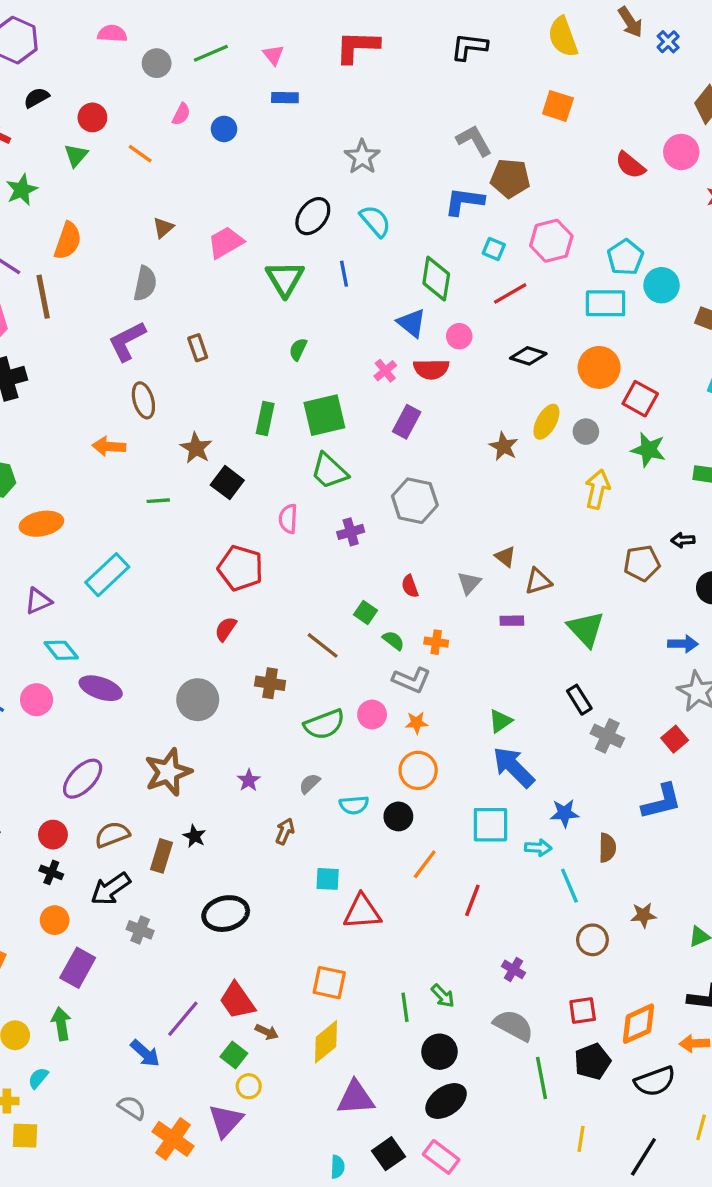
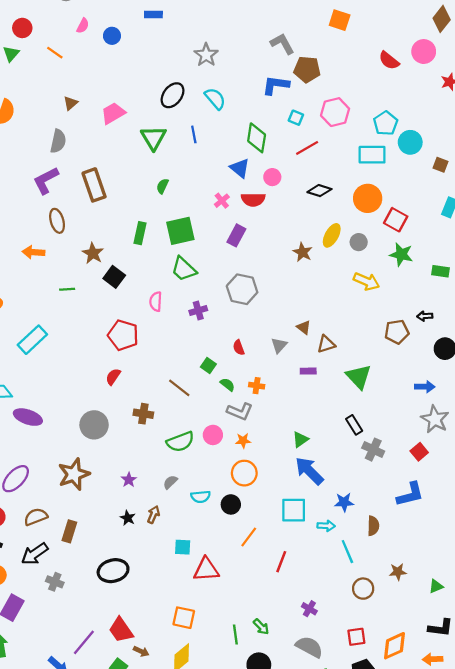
brown rectangle: (198, 348) -> (94, 185), size x1.8
yellow arrow: (597, 489) -> (366, 281), turned 100
black star: (194, 836) -> (128, 518), moved

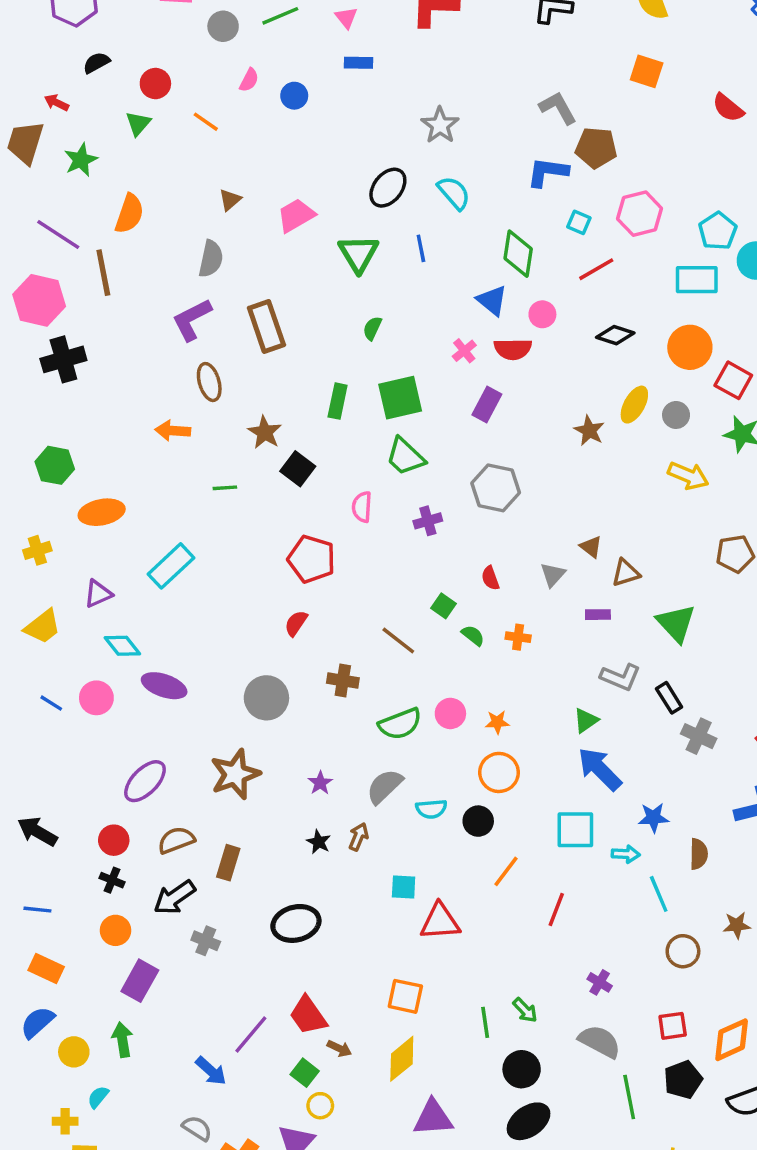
red semicircle: (389, 60) -> (728, 108), moved
gray L-shape: (240, 411) -> (620, 677), moved
gray semicircle: (170, 482) -> (384, 786), size x1.6

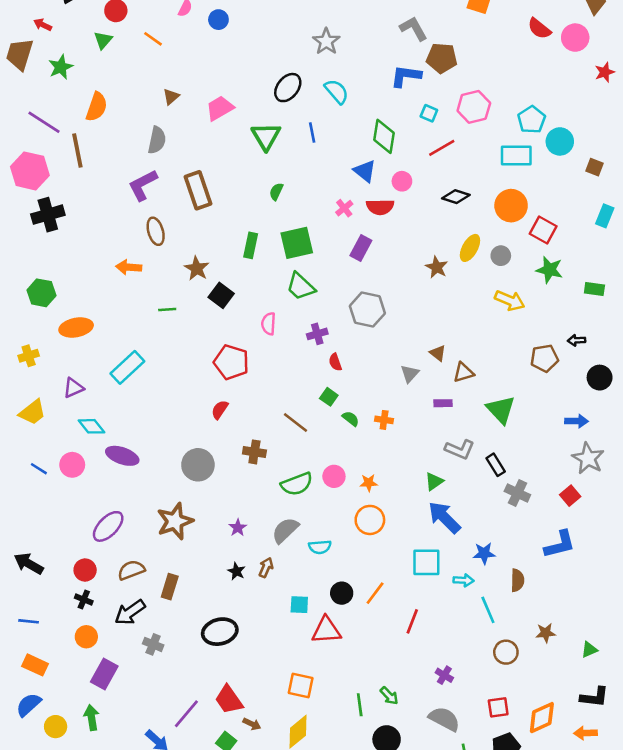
red semicircle: (490, 578) -> (335, 362), moved
black circle: (478, 821) -> (342, 593), moved

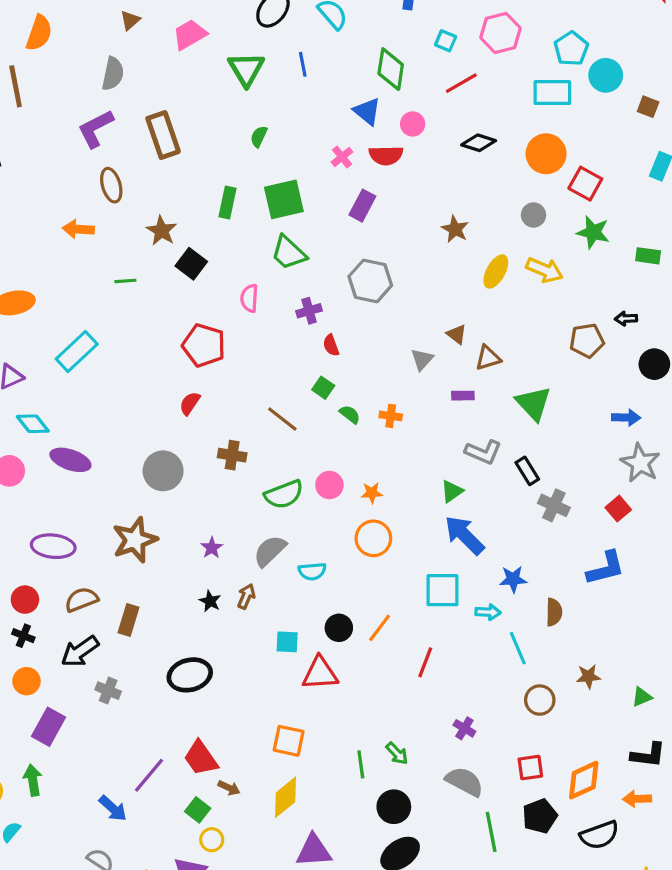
yellow ellipse: (470, 248) -> (496, 272), moved
purple ellipse: (108, 526) -> (53, 546), turned 52

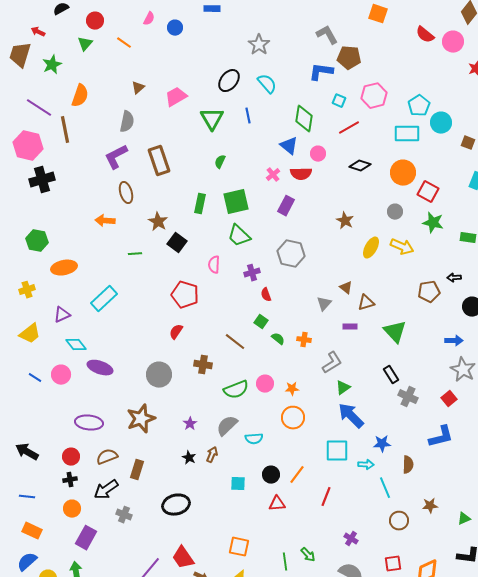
gray L-shape: (483, 452) -> (332, 363), moved, turned -55
black cross: (23, 636) -> (70, 480), turned -32
red triangle: (320, 673) -> (277, 504), moved, size x0.7

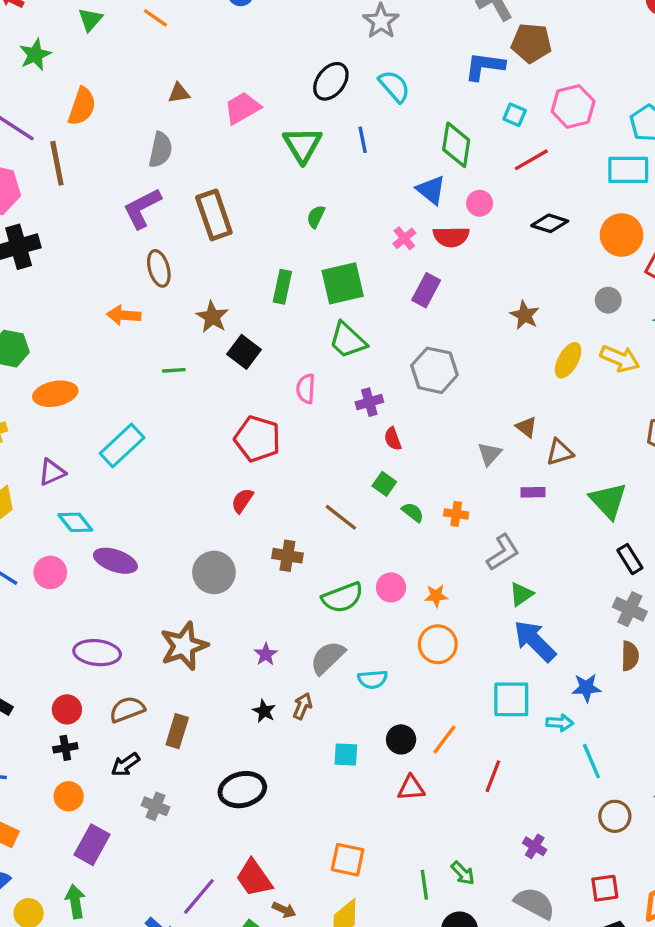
brown triangle: (138, 88) -> (179, 93), turned 32
black rectangle: (391, 375) -> (630, 559), moved
brown semicircle: (408, 465) -> (630, 656), moved
black arrow: (106, 490) -> (125, 765), size x0.7

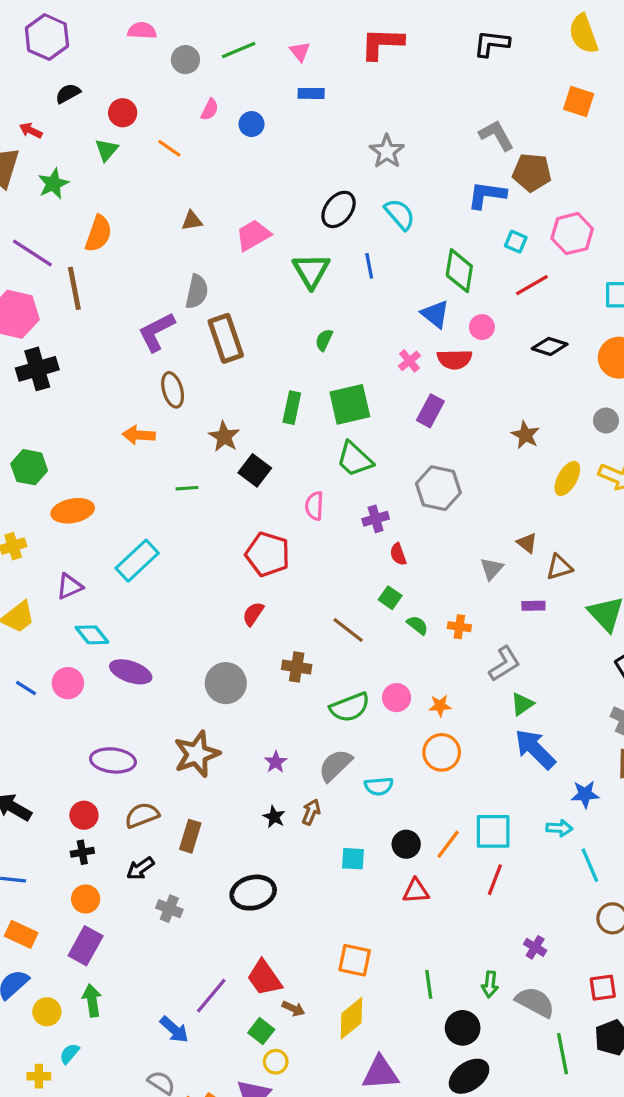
gray semicircle: (160, 150) -> (197, 292), moved
cyan square: (511, 699) -> (493, 831), moved
purple rectangle: (92, 845) -> (86, 946), moved
green arrow: (463, 873) -> (490, 984), moved, turned 50

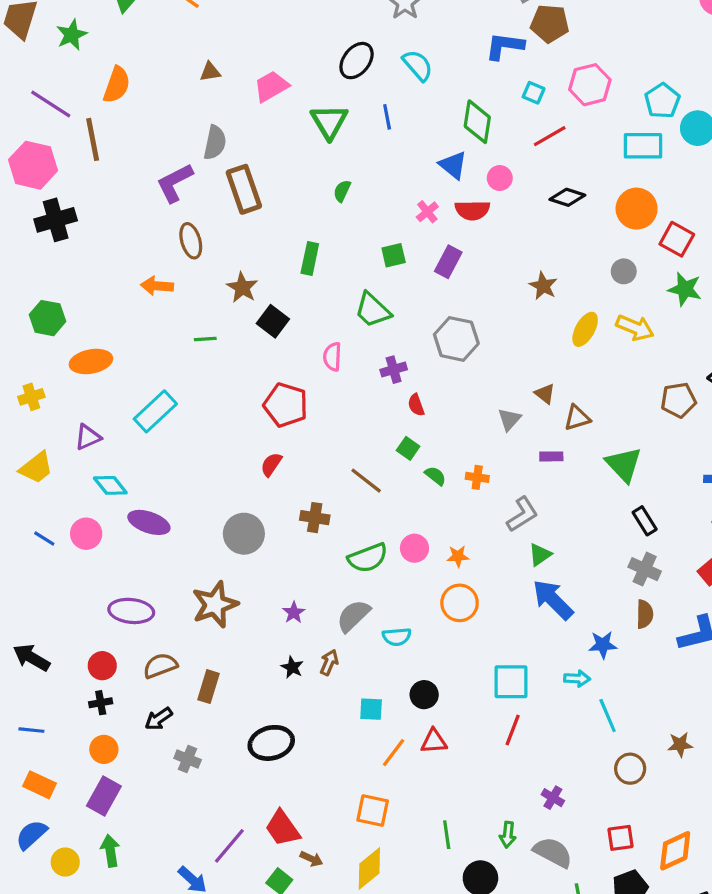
green square: (350, 404) -> (394, 255), moved, size x0.6
orange line: (448, 844) -> (394, 753), moved

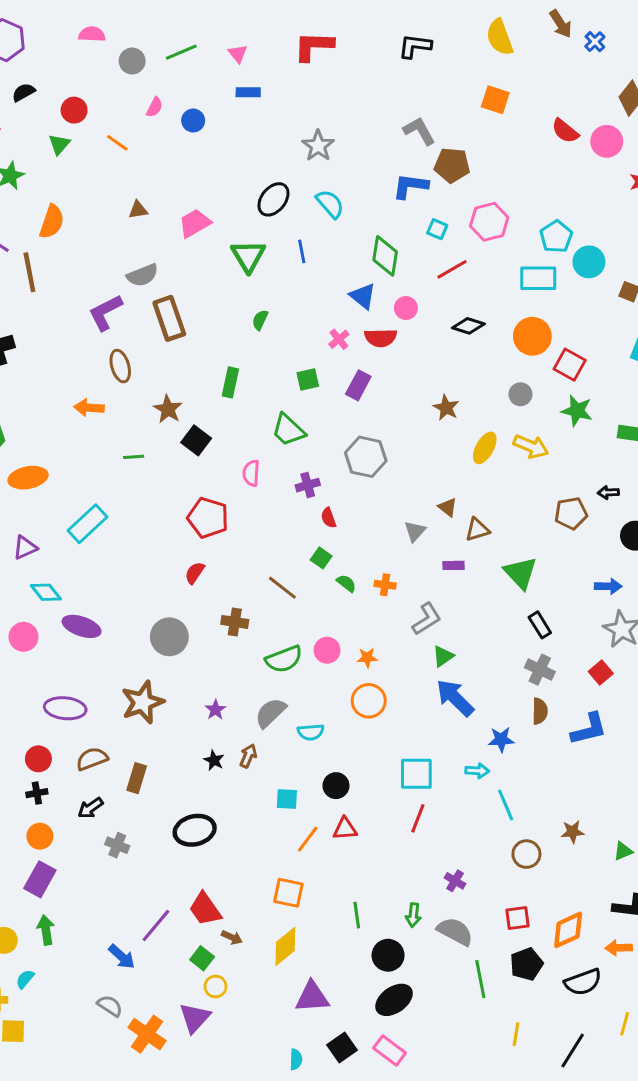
gray semicircle: (215, 143) -> (143, 275), turned 56

